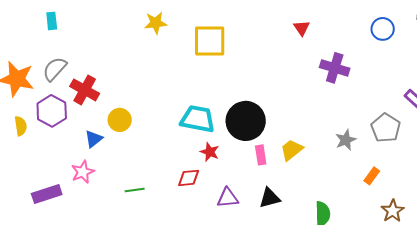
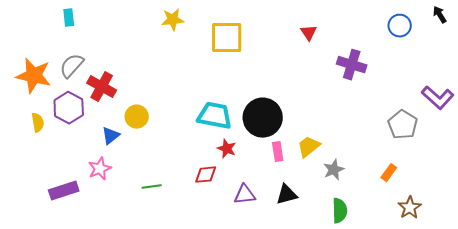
red triangle: (302, 28) -> (309, 33), moved
gray star: (346, 140) -> (334, 170), moved

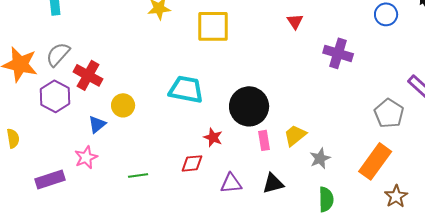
cyan trapezoid: (215, 116) -> (186, 89), moved
yellow semicircle: (38, 123) -> (13, 138), moved
orange rectangle: (389, 173) -> (375, 161), size x2.0

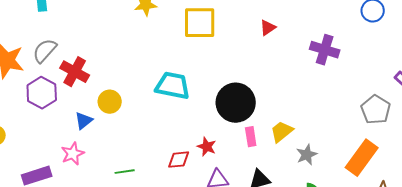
red triangle: (295, 21) -> (268, 28), moved, turned 30
red star: (213, 137) -> (207, 147), moved

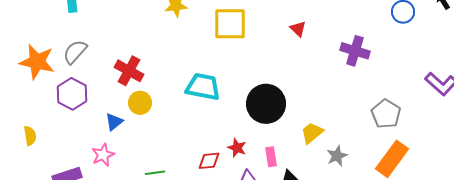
red triangle: (268, 28) -> (298, 29), turned -42
red cross: (75, 72) -> (129, 71), moved
gray pentagon: (376, 110) -> (386, 114), moved
pink rectangle: (251, 137) -> (271, 157), moved

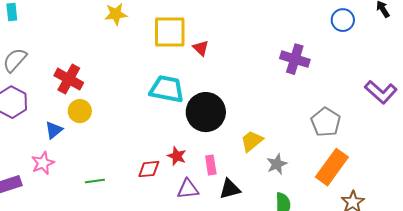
red triangle: (298, 29) -> (201, 48), moved
cyan trapezoid: (203, 87) -> (167, 89), moved

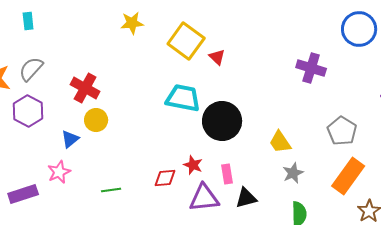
blue circle: (343, 20) -> (359, 29), size x1.5
yellow square: (170, 32) -> (186, 41), turned 36
yellow trapezoid: (252, 141) -> (280, 142), moved, turned -85
purple triangle: (188, 189) -> (204, 198), size x1.4

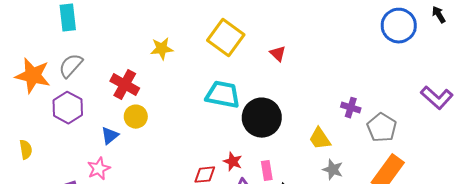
cyan rectangle: (28, 21) -> (68, 18), size x1.5
yellow star: (132, 23) -> (162, 49), moved
red triangle: (217, 57) -> (278, 54), moved
purple cross: (311, 68) -> (351, 108), moved, size x0.7
gray star: (293, 173) -> (333, 170), turned -30

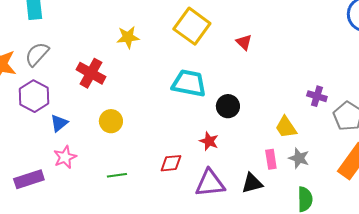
yellow circle: (136, 117) -> (111, 121), moved
black circle: (262, 118) -> (228, 106), size x0.6
blue triangle: (110, 136) -> (59, 123), moved
red star: (233, 162) -> (209, 141), moved
pink rectangle: (267, 171) -> (271, 159), moved

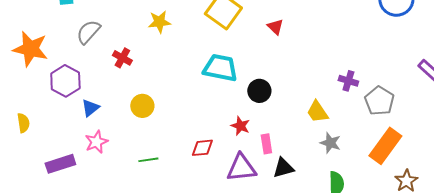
gray semicircle: (37, 54) -> (88, 32), moved
red cross: (91, 73) -> (122, 58), size x0.7
pink rectangle: (271, 159) -> (266, 144), moved

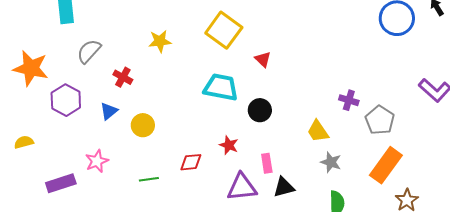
red triangle: (275, 27) -> (263, 59), moved
blue triangle: (90, 108) -> (109, 111), moved
yellow semicircle: (23, 123) -> (24, 142), turned -96
red star: (240, 126) -> (229, 145), moved
red diamond: (202, 148) -> (191, 162), moved

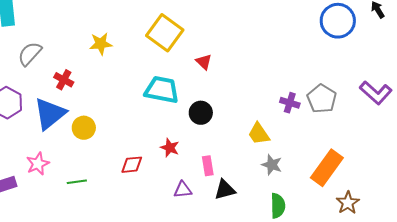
blue triangle: (109, 111) -> (50, 114), size x1.8
gray pentagon: (380, 120) -> (322, 99), moved
green line: (149, 179) -> (77, 182), moved
purple triangle: (242, 187) -> (183, 190), size x0.6

